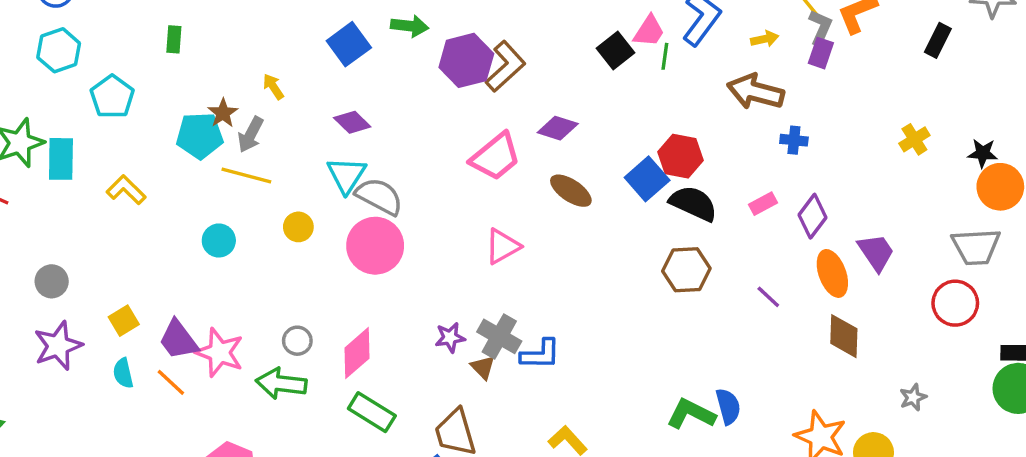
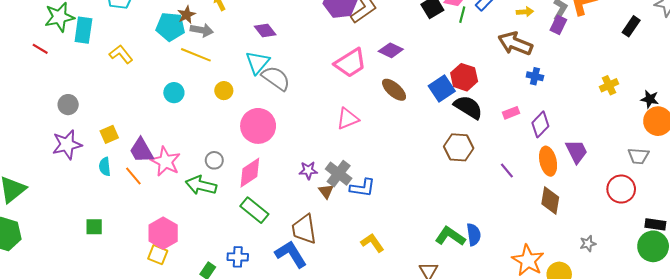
gray arrow: (251, 135) -> (202, 30), turned -115
pink circle: (375, 246) -> (258, 126), moved
gray trapezoid: (976, 247) -> (638, 156), size x0.7

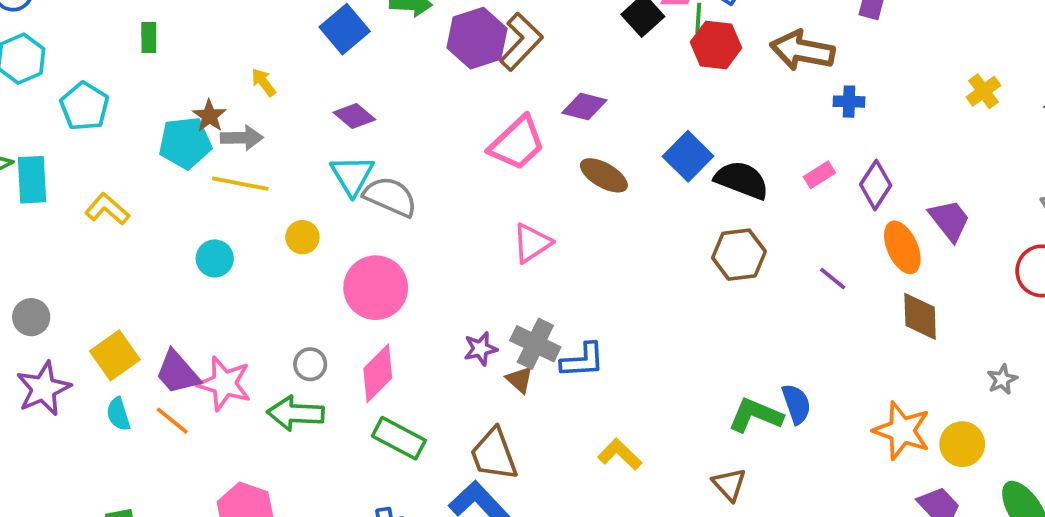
red hexagon: (464, 77) -> (716, 45), moved
yellow square: (109, 134) -> (115, 355), size x1.4

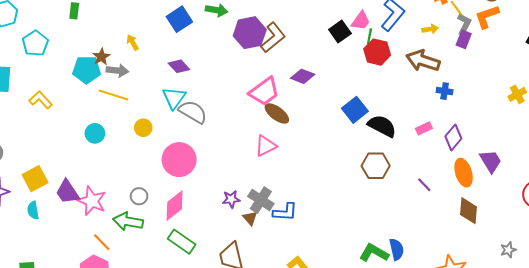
brown ellipse: (604, 175) -> (277, 113), moved
orange line: (172, 421) -> (102, 242), moved

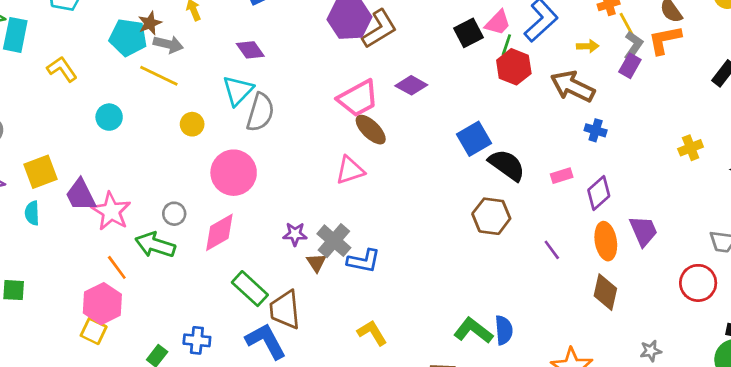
gray semicircle: (193, 112) -> (260, 112), turned 68
cyan circle: (95, 133) -> (109, 117), moved
green rectangle: (182, 242) -> (250, 289), moved

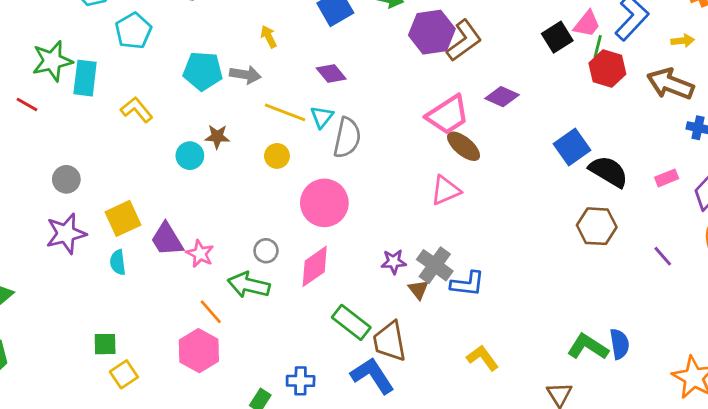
brown star: (150, 23) -> (217, 137), moved, turned 30
yellow line: (159, 76) -> (285, 112), moved
cyan triangle: (238, 91) -> (322, 117), size x0.7
pink star: (111, 211) -> (200, 254), size x0.7
yellow square: (94, 331) -> (124, 374), moved, turned 35

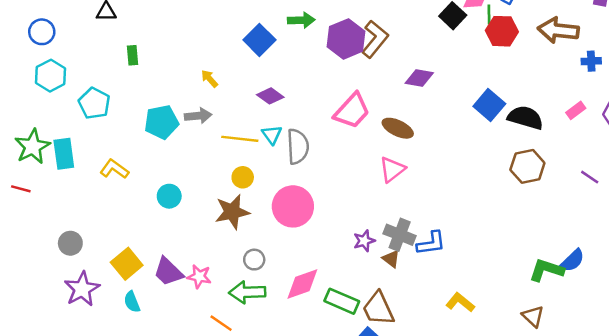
pink trapezoid: (448, 115) -> (352, 111), moved
brown star: (217, 137) -> (232, 212), moved, size x1.6
pink diamond: (315, 266) -> (302, 284), moved, turned 30
blue semicircle: (619, 344) -> (572, 260), turned 70

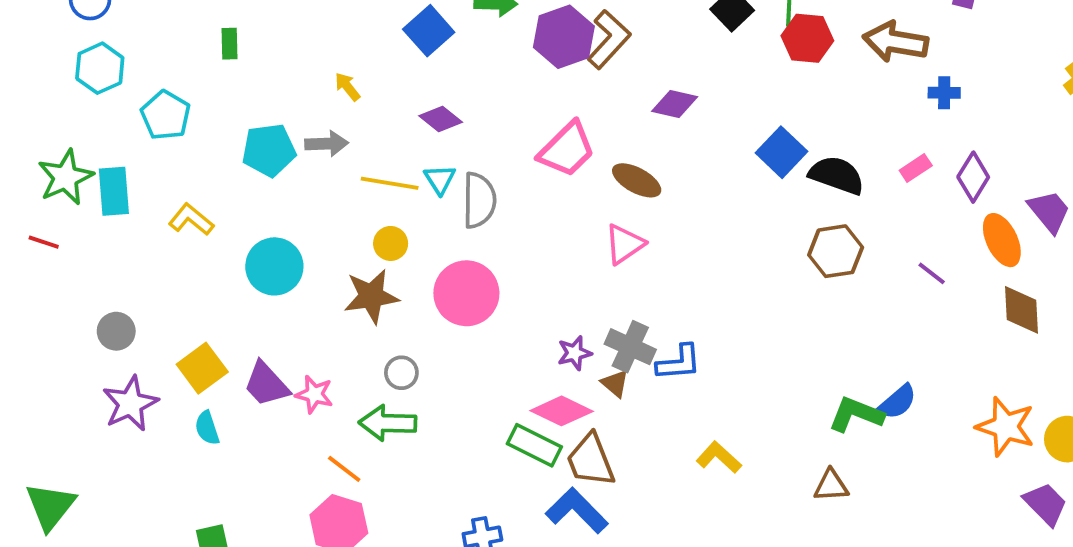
cyan circle: (169, 196) -> (274, 266), size x1.5
pink diamond: (302, 284) -> (562, 411), moved, turned 42
brown triangle: (533, 316) -> (831, 485), turned -50

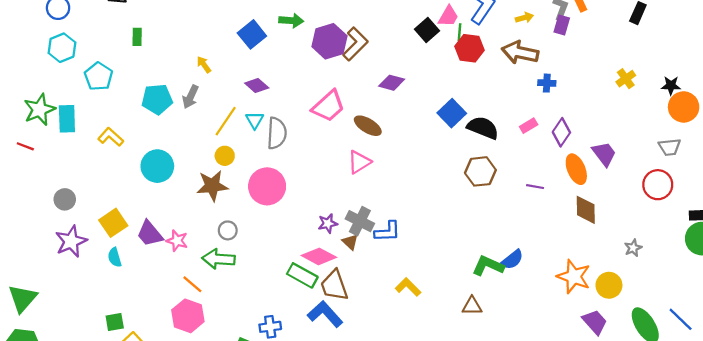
gray arrow: (327, 144) -> (190, 97), turned 115
yellow line: (390, 183) -> (226, 121), turned -68
purple line: (932, 273) -> (535, 187), turned -30

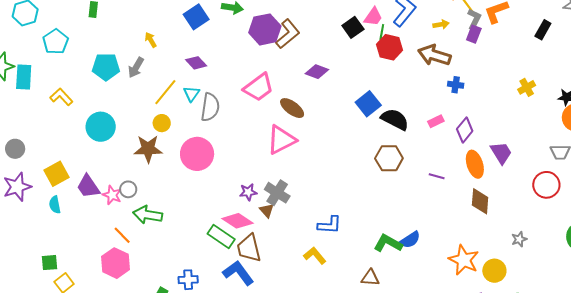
pink triangle: (359, 162) -> (281, 140), size x1.4
gray circle: (228, 230) -> (128, 189), moved
blue L-shape: (387, 232) -> (329, 225), moved

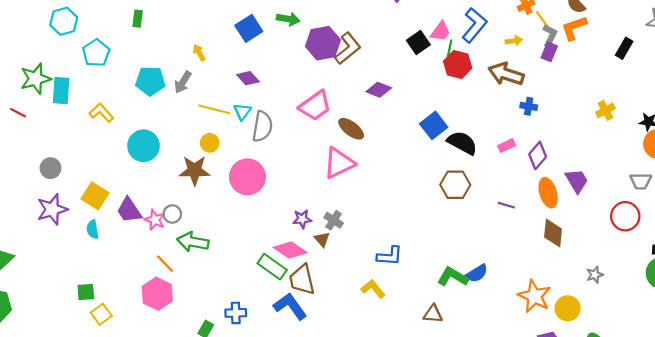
yellow line: (165, 92) -> (214, 109), turned 64
yellow square: (57, 174) -> (95, 196), turned -30
gray cross: (277, 193) -> (334, 220), size x0.7

